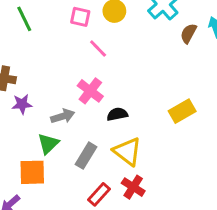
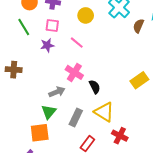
pink square: (80, 17) -> (52, 25), moved
purple star: (22, 104) -> (47, 45), moved
black semicircle: (117, 114) -> (95, 87), turned 80
red cross: (133, 187) -> (120, 136), moved

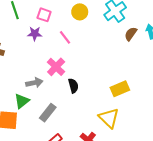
yellow triangle: (104, 112) -> (109, 118), moved

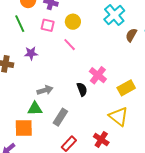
yellow circle: (80, 12) -> (73, 22), moved
purple star: (35, 34) -> (31, 53), moved
pink cross: (56, 67) -> (98, 75), moved
green triangle: (22, 101) -> (35, 109), turned 42

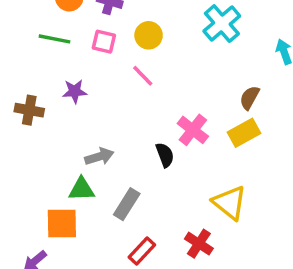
green line: (20, 24) -> (54, 39), turned -54
brown semicircle: (131, 35) -> (250, 98), moved
yellow rectangle: (126, 88) -> (244, 133), moved

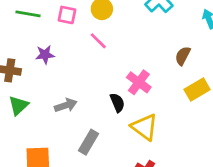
yellow rectangle: (244, 133) -> (197, 90), moved
green triangle: (82, 189) -> (18, 105), moved, turned -40
yellow triangle: (230, 203) -> (145, 127), moved

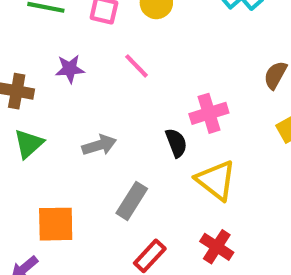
pink line: (98, 41) -> (137, 66), moved
pink cross: (139, 82) -> (209, 113), turned 35

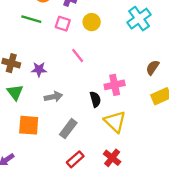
purple star: (70, 69) -> (39, 69), moved
green triangle: (29, 144) -> (15, 92), turned -30
orange square: (56, 224) -> (29, 125), moved

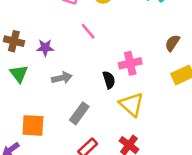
orange square: (29, 125) -> (33, 125), moved

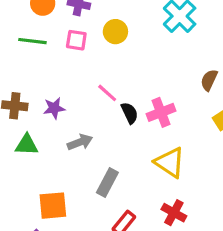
pink line: (88, 31) -> (107, 93), moved
green triangle: (19, 74) -> (27, 145), turned -42
black semicircle: (109, 80) -> (130, 113), moved

